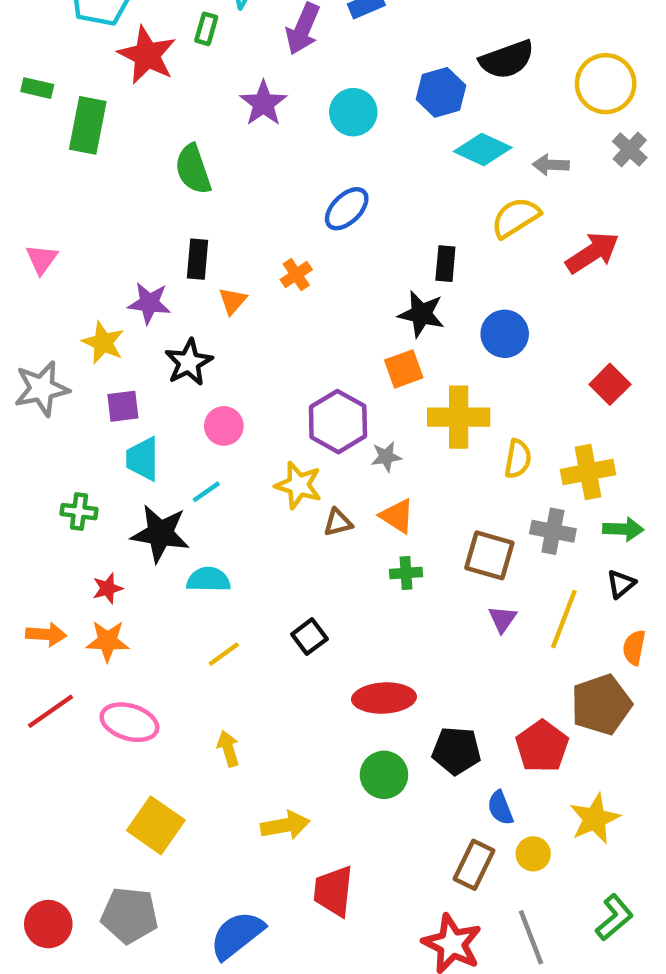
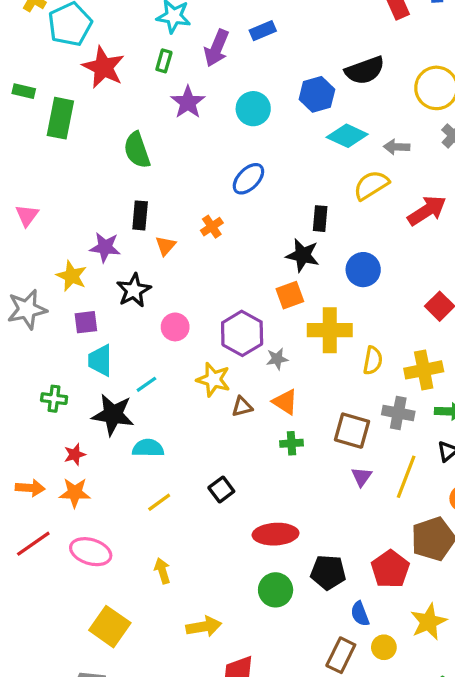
green rectangle: (206, 29) -> (164, 61), moved
pink circle: (224, 426) -> (175, 327), moved

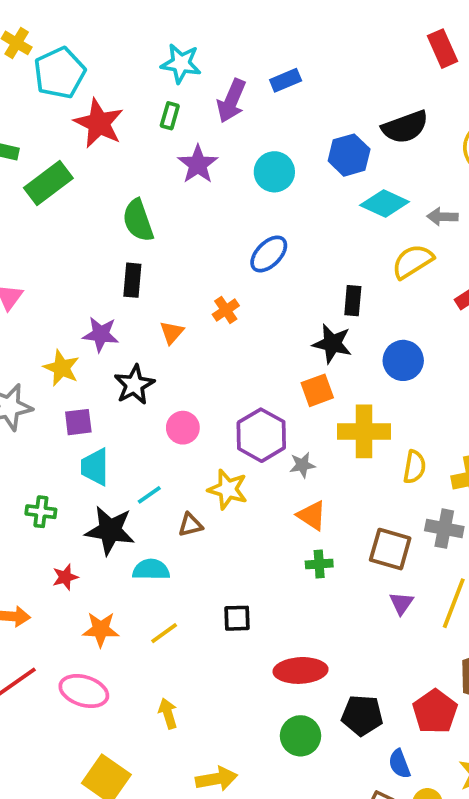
green rectangle: (60, 118) -> (48, 183), turned 42
black rectangle: (140, 215) -> (132, 280), moved
brown triangle: (242, 407) -> (190, 525), moved
black square: (221, 490) -> (237, 618), turned 35
orange star: (75, 493) -> (101, 629), moved

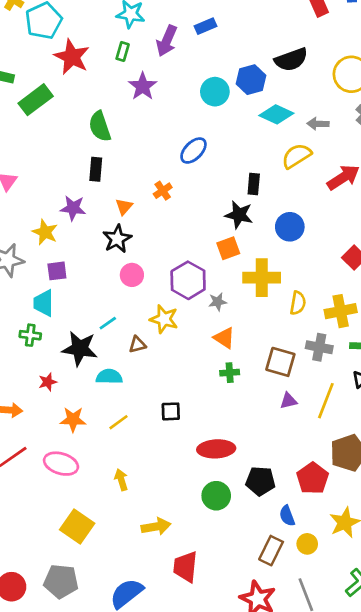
cyan circle: (274, 172) -> (215, 92), moved
black star: (134, 385) -> (117, 239), moved
cyan trapezoid: (95, 467) -> (44, 303), moved
purple triangle: (401, 603) -> (288, 401), turned 42

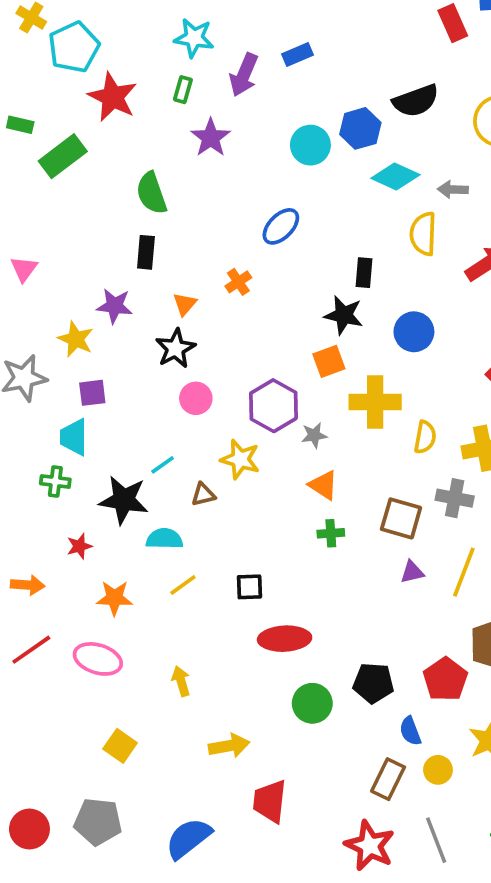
yellow semicircle: (296, 156) -> (423, 234), turned -56
yellow line: (119, 422) -> (183, 585), moved
red ellipse: (216, 449) -> (285, 639), moved
yellow square: (77, 527) -> (120, 746), size x0.7

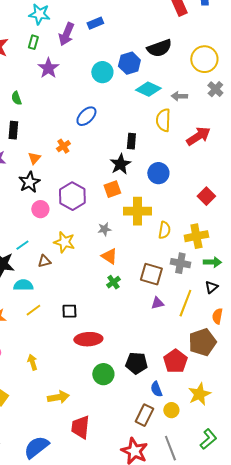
green semicircle: (151, 193) -> (16, 98), size x0.6
black star: (344, 315) -> (120, 164), turned 30
purple hexagon: (273, 406) -> (72, 196), moved
green cross: (331, 533) -> (113, 282), turned -32

